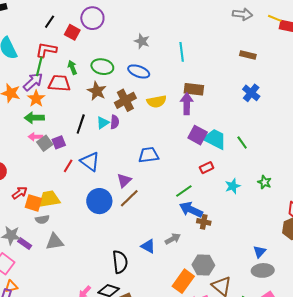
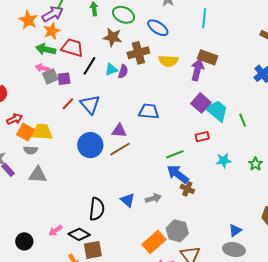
red trapezoid: (59, 83) -> (72, 48), moved
brown star: (97, 91) -> (113, 37), turned -30
purple triangle: (124, 181) -> (119, 131), turned 35

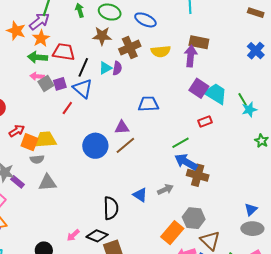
blue triangle: (90, 104) -> (83, 88), moved
cyan star: (224, 161) -> (249, 109), moved
brown cross: (187, 189) -> (198, 175), size x1.5

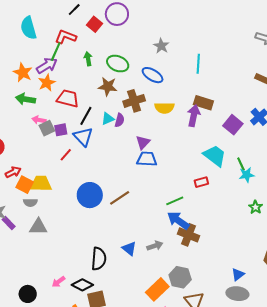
green arrow: (38, 57) -> (25, 99), moved
purple square: (199, 88) -> (233, 125), moved
purple triangle: (122, 127) -> (143, 142), moved, turned -49

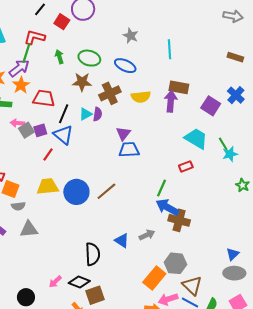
yellow trapezoid: (41, 184) -> (48, 187), moved
green line: (175, 201) -> (162, 188), turned -36

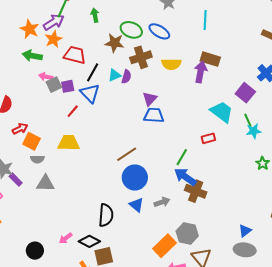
green ellipse: (89, 58) -> (131, 30), moved
purple square: (211, 106) -> (245, 93), moved
blue circle: (76, 192) -> (135, 177), moved

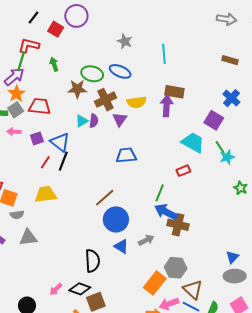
black line: (93, 72) -> (63, 161), moved
gray square: (54, 85) -> (16, 110), moved
purple triangle: (150, 99) -> (120, 119), moved

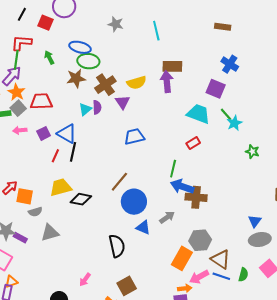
blue ellipse: (120, 71) -> (80, 47), moved
black diamond: (80, 289) -> (81, 199), moved

